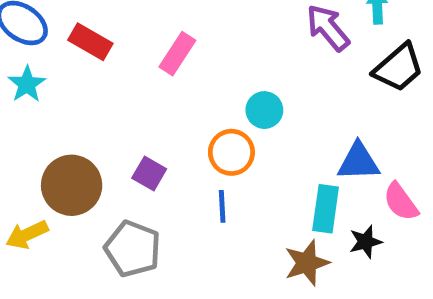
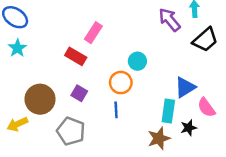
red rectangle: (90, 42) -> (76, 56), moved
blue triangle: (358, 162) -> (185, 87), turned -30

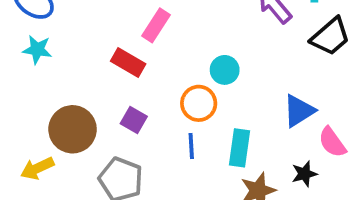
cyan star: (17, 48) -> (37, 50), turned -30
cyan rectangle: (168, 111) -> (239, 148), moved

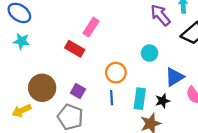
cyan circle: (225, 70) -> (150, 53), moved
purple square: (134, 120) -> (78, 91), moved
black star: (304, 174) -> (163, 101), moved

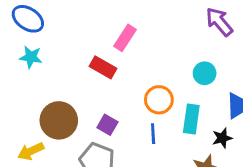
cyan rectangle: (140, 99) -> (191, 119), moved

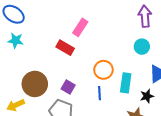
purple arrow: (219, 22) -> (145, 16), turned 35
cyan circle: (205, 73) -> (142, 47), moved

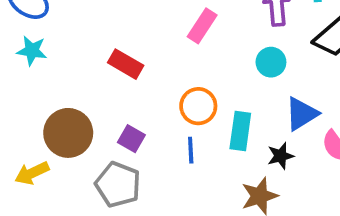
pink rectangle: (80, 27) -> (202, 26), moved

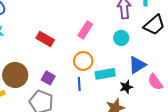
pink rectangle: (202, 26) -> (85, 30), moved
cyan rectangle: (240, 131) -> (105, 74), turned 72

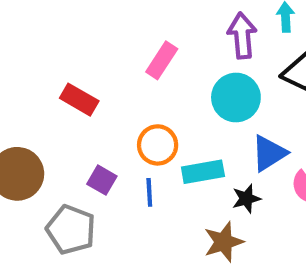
pink rectangle: (85, 30) -> (162, 60), moved
cyan circle: (121, 38) -> (236, 97), size x1.5
purple square: (48, 78) -> (102, 180), moved

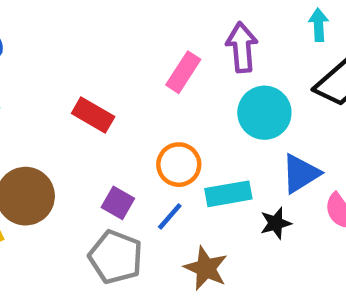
purple arrow: (242, 36) -> (242, 47), moved
blue line: (149, 192) -> (170, 216), turned 44
gray pentagon: (71, 230) -> (116, 257), moved
brown star: (224, 242) -> (206, 268), moved, turned -30

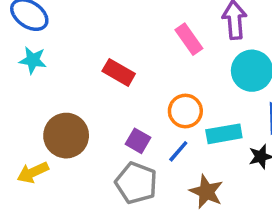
pink rectangle: (183, 72) -> (189, 39), turned -68

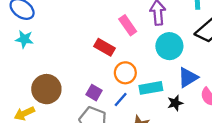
red rectangle: (119, 72) -> (104, 47), moved

